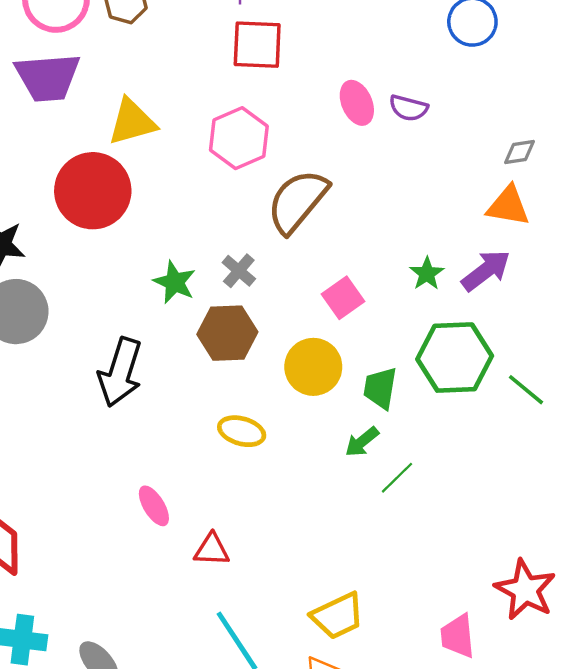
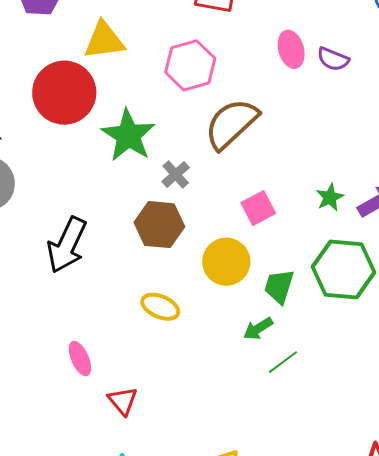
green star: (175, 282) -> (128, 135), moved, size x1.5
red triangle: (212, 550) -> (123, 401), turned 40

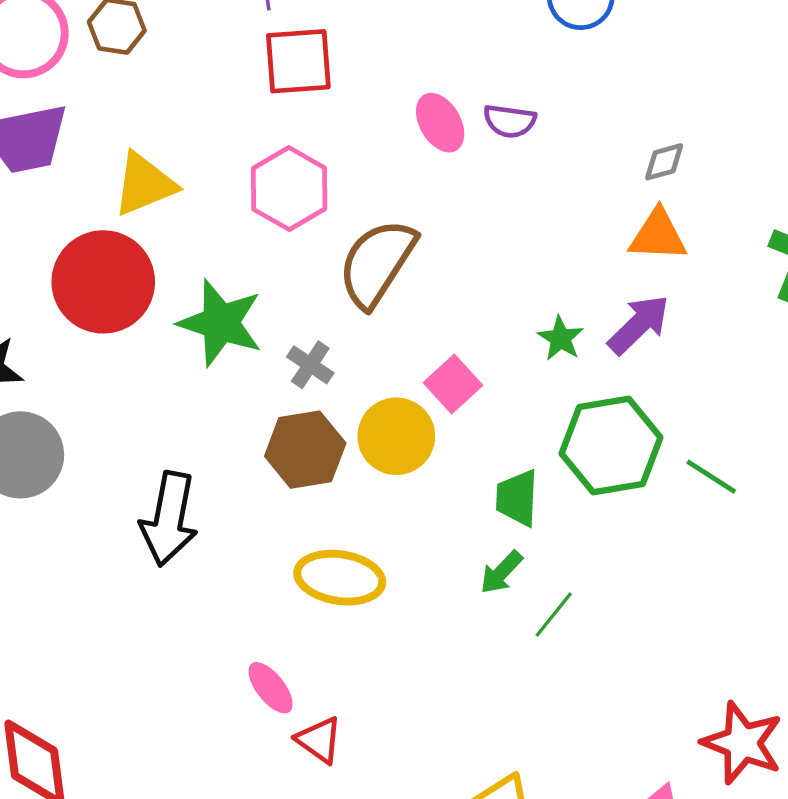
yellow circle: (226, 262) -> (396, 436), moved
yellow ellipse: (160, 307) -> (340, 578), size x1.4
pink ellipse: (80, 359) -> (271, 688), moved

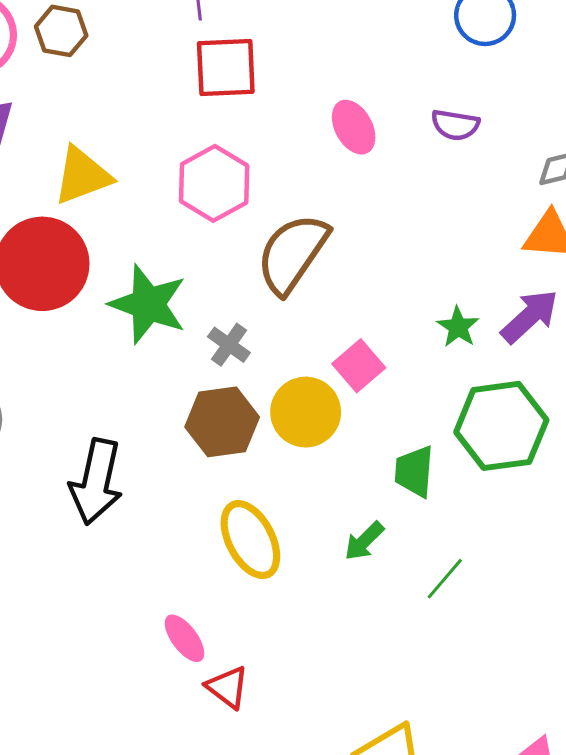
purple semicircle: (510, 121) -> (455, 125), moved
green arrow: (501, 572) -> (364, 541), moved
yellow ellipse: (340, 578) -> (250, 540), turned 52

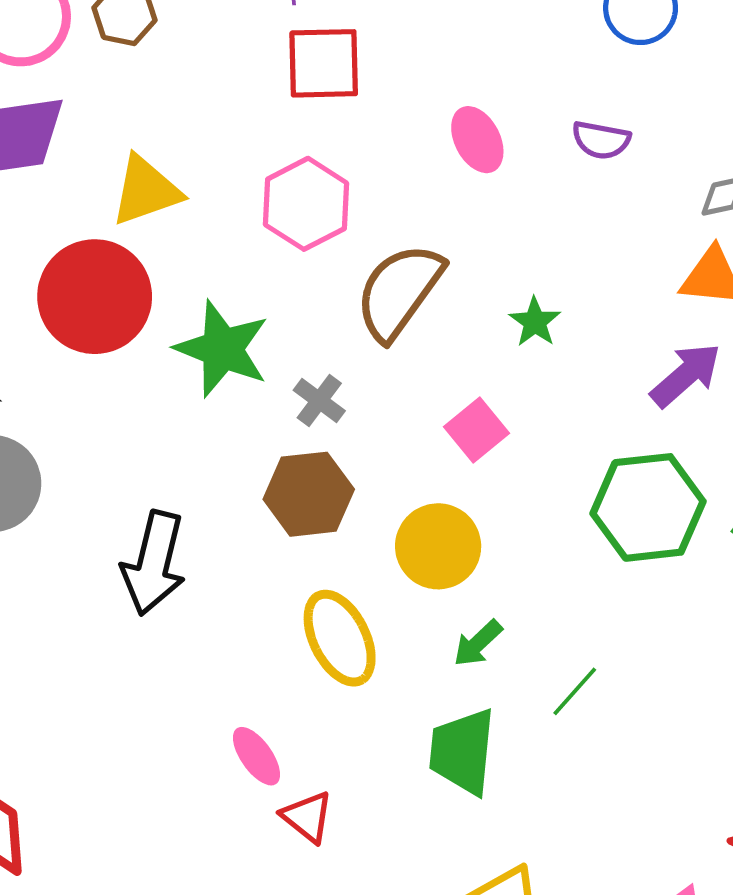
green star: (458, 327) -> (535, 322), moved
yellow circle: (306, 412) -> (438, 546), moved
green trapezoid: (414, 471) -> (462, 751), moved, size x1.4

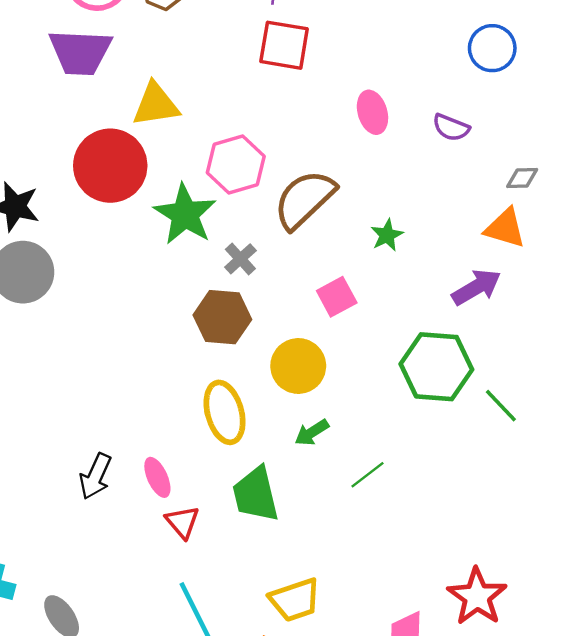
pink hexagon: (306, 204) -> (236, 164), moved
black arrow: (154, 563) -> (95, 476), moved, size x0.7
green trapezoid: (462, 751) -> (256, 494), moved, turned -30

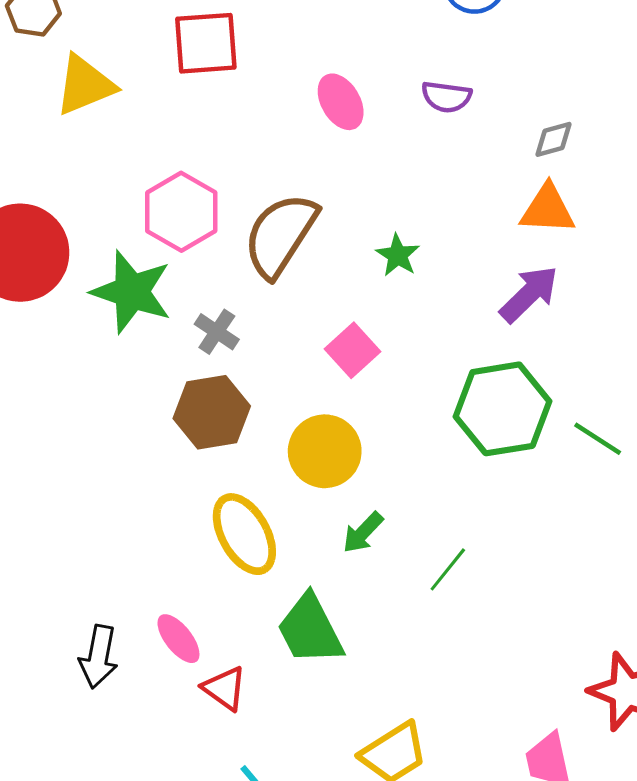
yellow triangle: (156, 104) -> (85, 85), moved

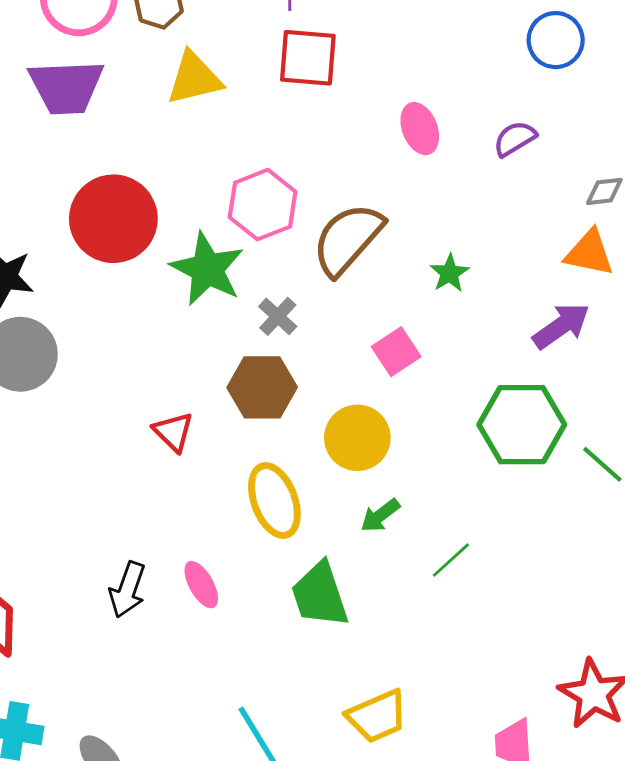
purple semicircle: (446, 97) -> (515, 139), turned 132
red triangle: (225, 688) -> (173, 432), moved

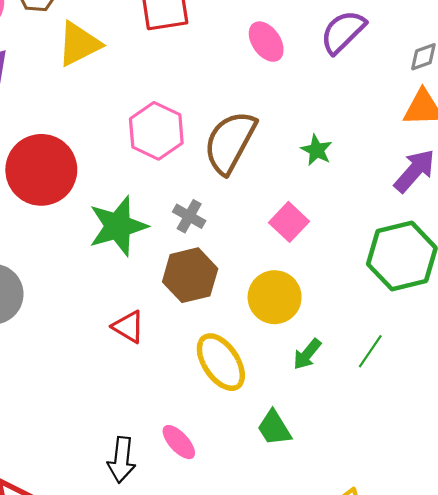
purple semicircle: (515, 139) -> (343, 32), size x1.4
green star: (207, 269) -> (118, 226), moved, turned -30
green line: (451, 560) -> (370, 351), moved
green trapezoid: (320, 595) -> (274, 428), size x0.7

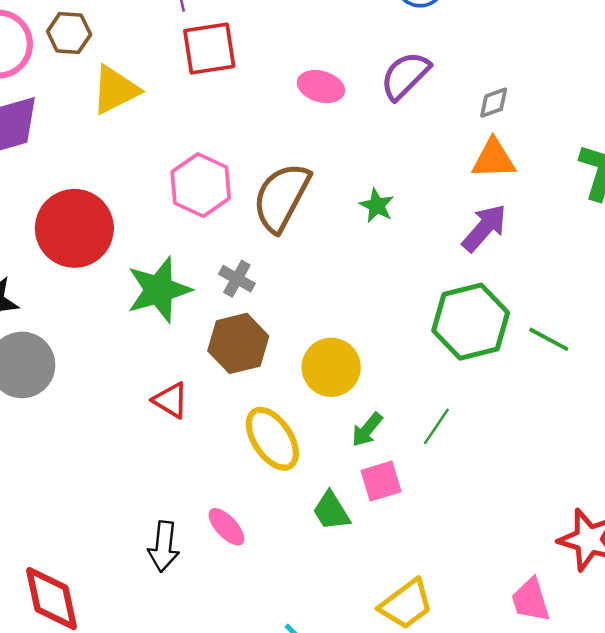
pink ellipse: (266, 42) -> (321, 87), turned -39
pink square: (289, 222) -> (381, 481), moved, turned 30

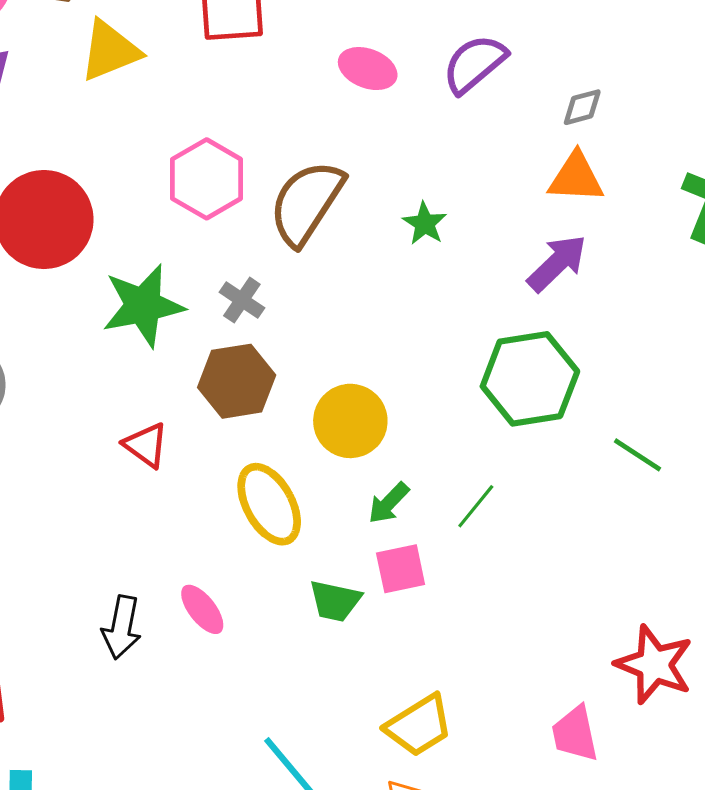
green line: (549, 339) -> (637, 455), moved
green trapezoid: (331, 511) -> (335, 601), turned -51

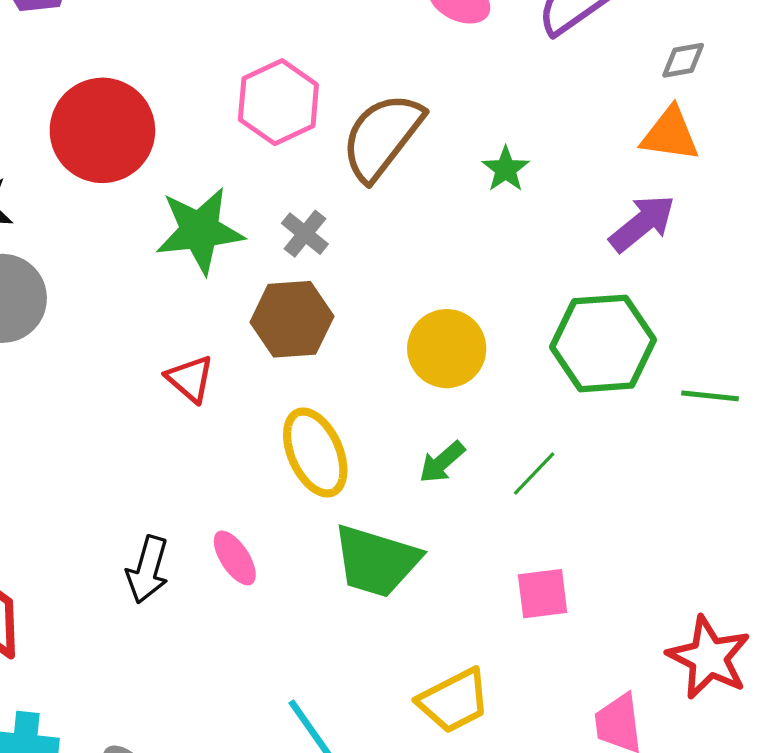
yellow circle: (350, 421) -> (447, 349), moved
green line: (637, 455) -> (710, 396), moved, turned -32
pink square: (401, 569) -> (543, 594), moved
green trapezoid: (335, 601) -> (376, 561), size x1.6

